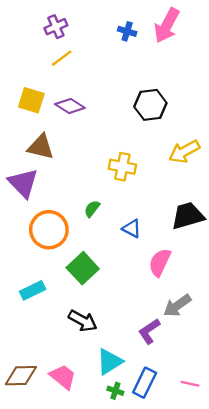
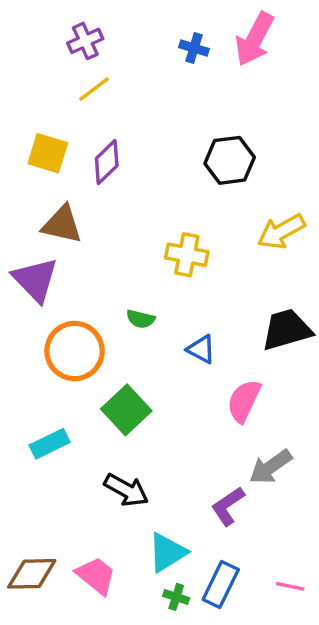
purple diamond: (70, 106) -> (107, 162), turned -76
green semicircle: (92, 209) -> (141, 319), turned -114

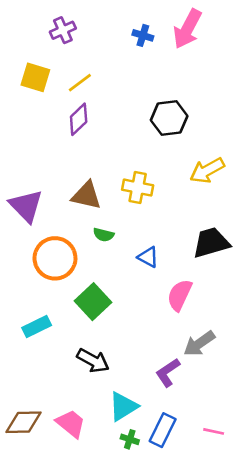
yellow line: (94, 89) -> (80, 83), moved
yellow square: (48, 153) -> (35, 77), moved
brown triangle: (62, 224) -> (86, 195), moved

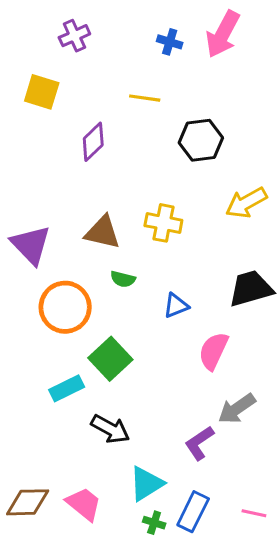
yellow line: (80, 83) -> (145, 98), moved, turned 45
blue triangle: (148, 257) -> (176, 306), turned -50
cyan rectangle: (37, 327) -> (67, 388), moved

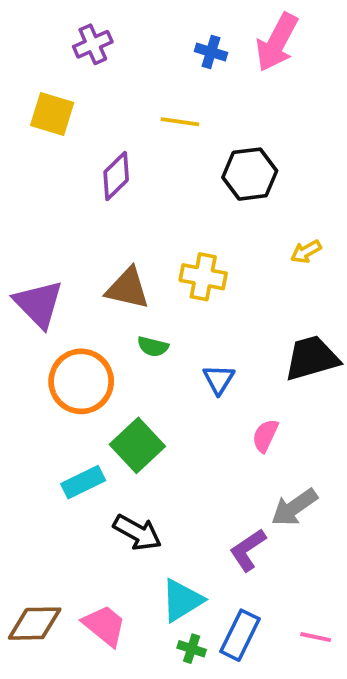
yellow arrow: (246, 203) -> (306, 252), size x0.6
blue triangle: (176, 306) -> (219, 379), turned -36
pink semicircle: (213, 351) -> (265, 436), size x0.7

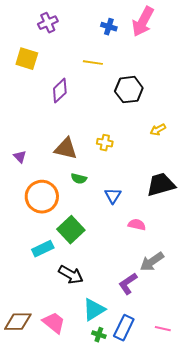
yellow cross: (203, 277) -> (105, 143), size x0.7
purple triangle: (39, 304) -> (20, 157), size x0.5
pink semicircle: (265, 436) -> (137, 225), turned 78

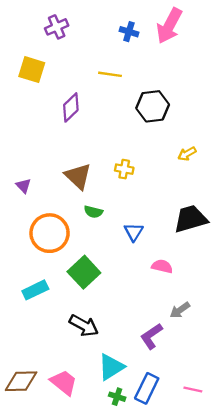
brown triangle: (66, 149) -> (78, 176), turned 30
cyan rectangle: (43, 249) -> (35, 290), moved
gray arrow: (152, 262) -> (180, 310), size x0.7

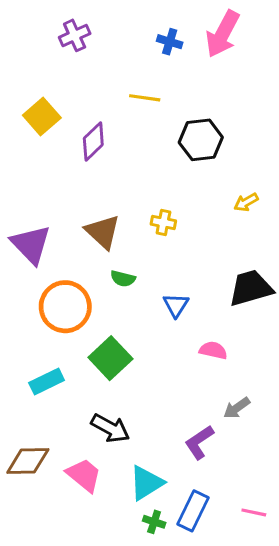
yellow square: (32, 70) -> (42, 117), moved, turned 32
purple triangle: (23, 186) -> (31, 244), size x2.0
brown diamond: (21, 381) -> (28, 461), moved
pink trapezoid: (64, 382) -> (84, 475), moved

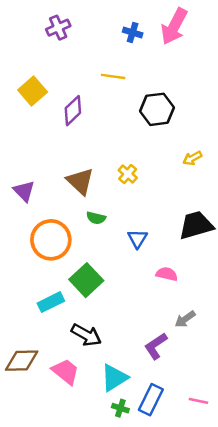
yellow cross: (163, 223) -> (128, 174), turned 30
purple triangle: (31, 244) -> (24, 191), size x0.7
cyan rectangle: (47, 382) -> (51, 302), moved

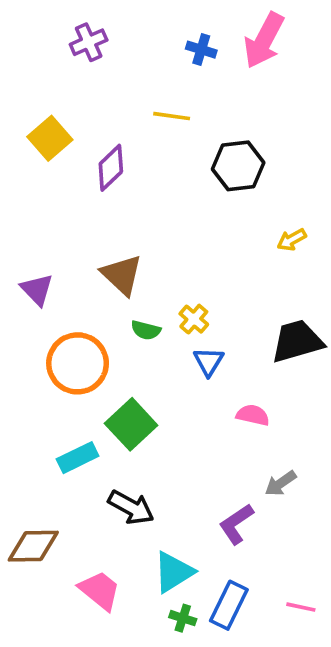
yellow cross: (128, 174) -> (194, 319), moved
pink trapezoid: (66, 372) -> (100, 590), moved

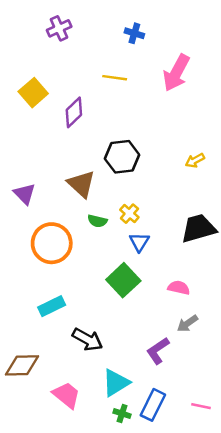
pink arrow: (264, 40) -> (176, 73), moved
black hexagon: (238, 166) -> (122, 157), moved
pink semicircle: (253, 415) -> (179, 288), moved
green square: (131, 424) -> (123, 280), moved

